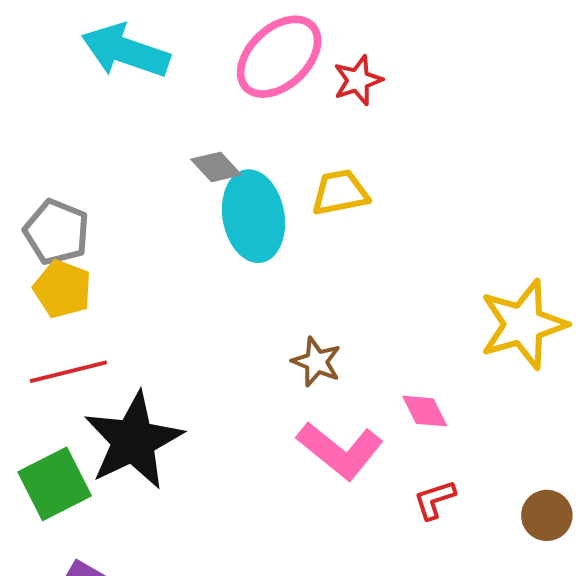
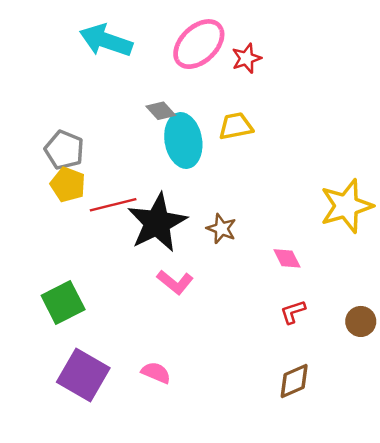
red line: (68, 372) -> (113, 205), moved
black star: (133, 441) -> (157, 223), moved
pink L-shape: (340, 450) -> (175, 282), moved, size x0.7

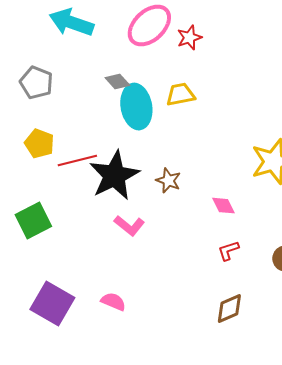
gray pentagon: (64, 150) -> (36, 83), moved
green square: (63, 302) -> (33, 221), moved

